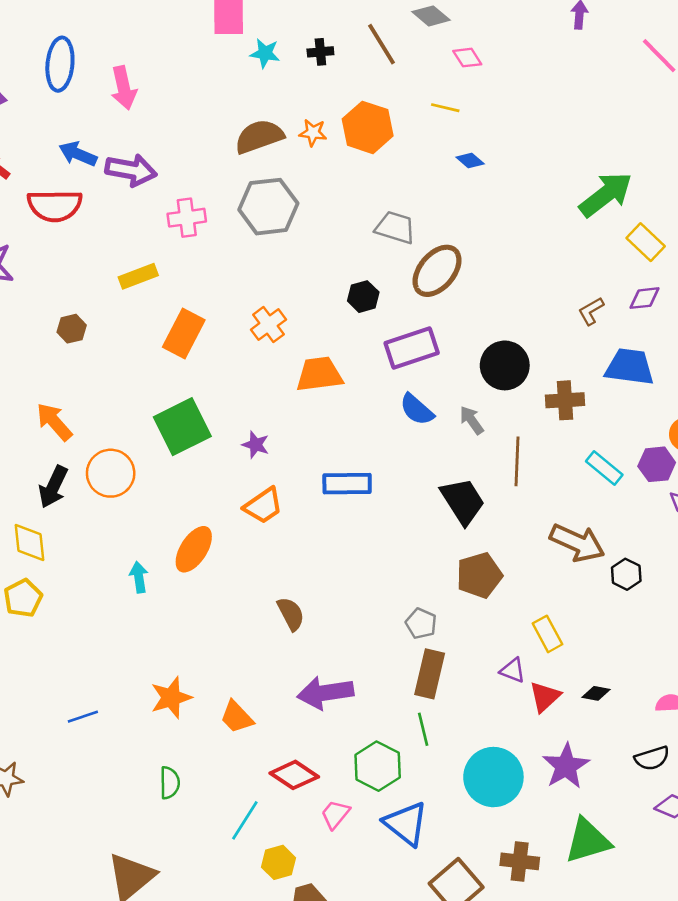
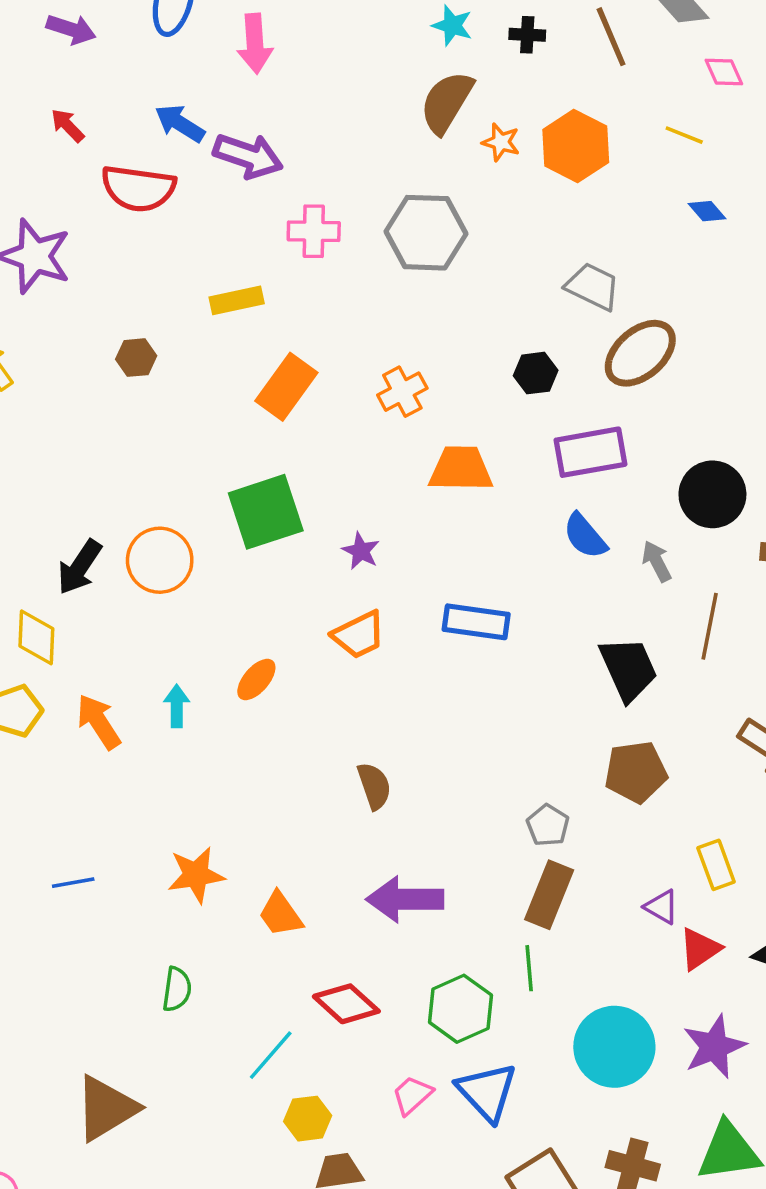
brown semicircle: (259, 136) -> (447, 102), moved, turned -48
orange arrow: (54, 422) -> (99, 722), moved
orange ellipse: (194, 549) -> (256, 680), size x0.7
pink trapezoid: (335, 814) -> (412, 1095), moved

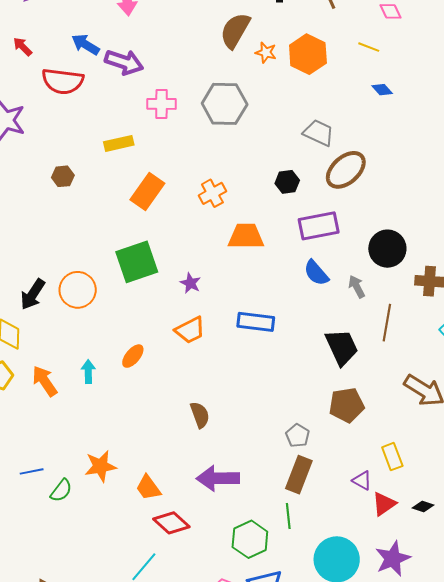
green semicircle: (177, 989) -> (61, 491), moved, turned 30
red diamond: (346, 1004) -> (171, 523), moved

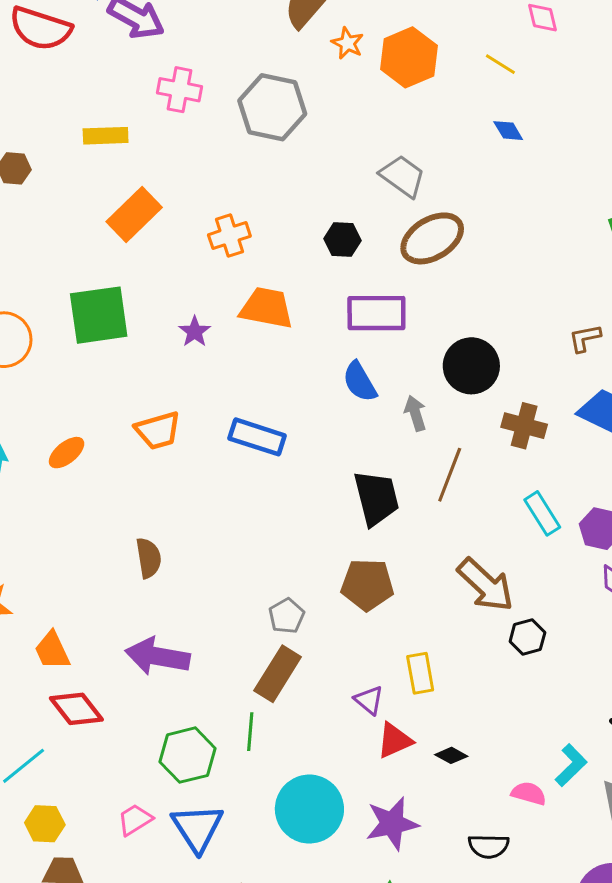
purple star: (190, 283) -> (195, 332), moved

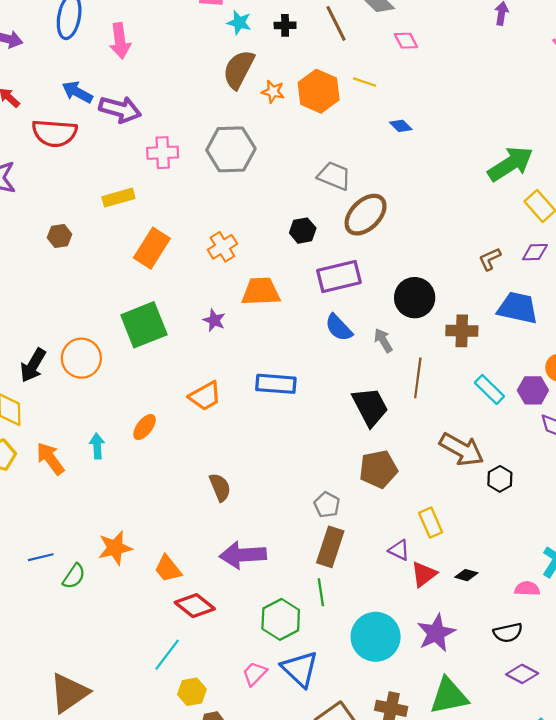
yellow line: (500, 64) -> (365, 82), moved

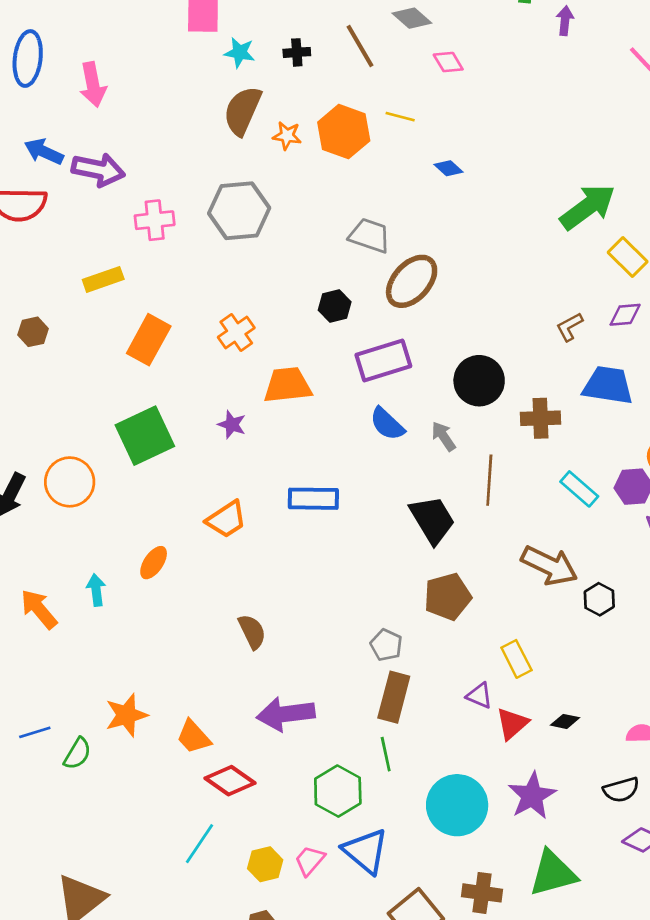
yellow hexagon: (192, 692) -> (265, 864), moved

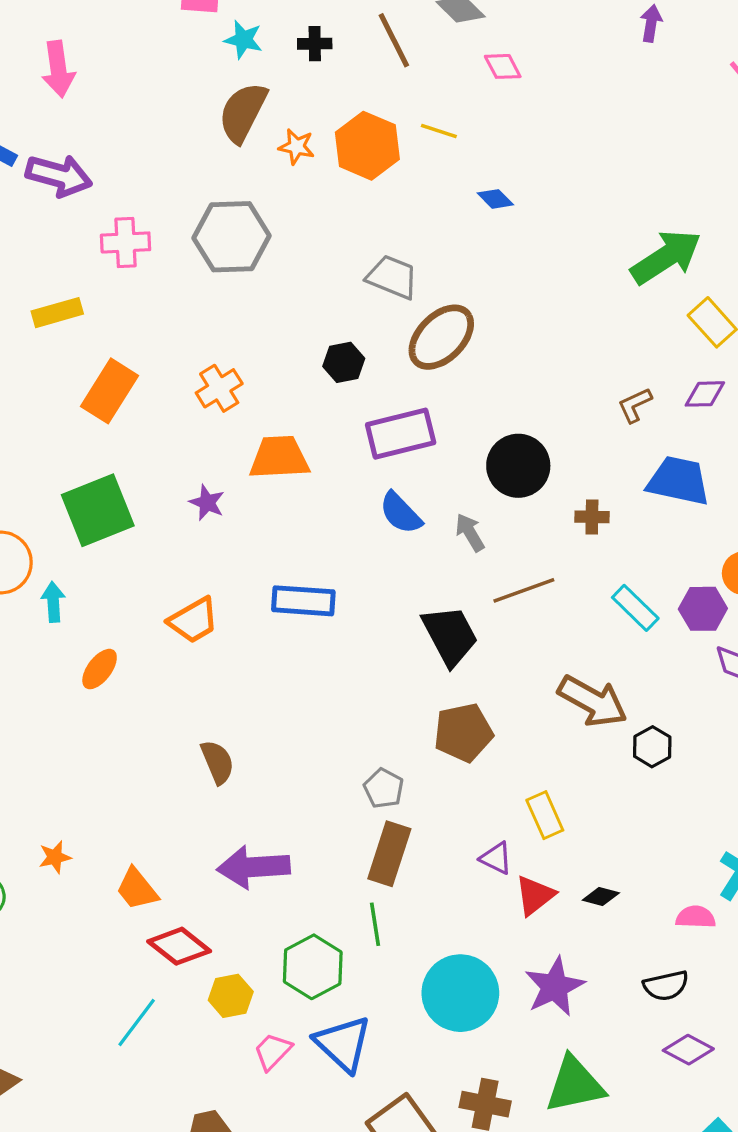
brown cross: (540, 418) -> (592, 517), size x0.7
brown line: (489, 480) -> (524, 590), turned 63
cyan arrow: (96, 590) -> (53, 602), moved
orange star: (126, 715) -> (55, 857), size x0.6
yellow hexagon: (265, 864) -> (231, 996), moved

